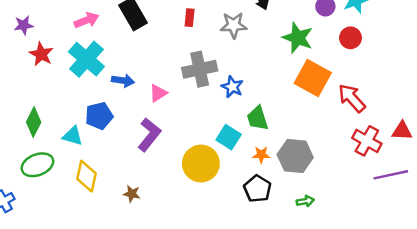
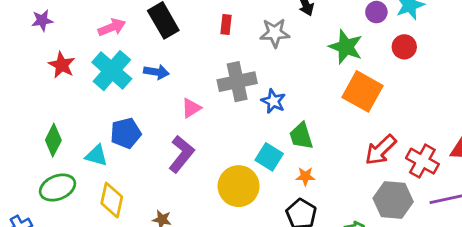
purple star: (24, 25) -> (42, 20), moved
blue arrow: (123, 81) -> (156, 72), moved
red arrow: (352, 98) -> (381, 150), moved, turned -92
gray hexagon: (295, 156) -> (393, 200), moved

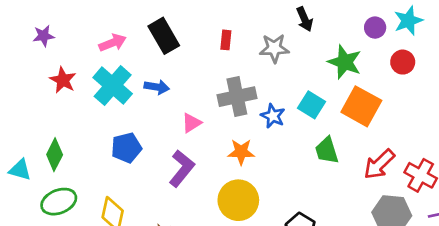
green trapezoid: (301, 136) -> (327, 150), moved
cyan triangle: (96, 155) -> (20, 170), moved
cyan square: (269, 157) -> (312, 105), moved
orange star: (305, 176) -> (241, 152), moved, size x1.4

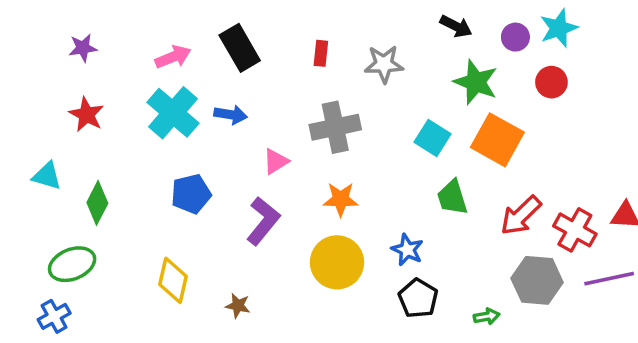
black arrow: (305, 19) -> (456, 26), moved, turned -40
red star: (63, 80) -> (86, 115), moved
blue star: (273, 116) -> (407, 250), moved
cyan triangle: (20, 170) -> (47, 176), moved
green ellipse: (59, 202) -> (72, 264), moved

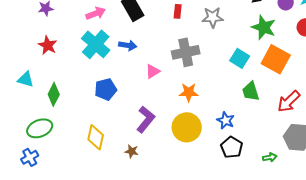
purple L-shape: (263, 221) -> (146, 119), moved

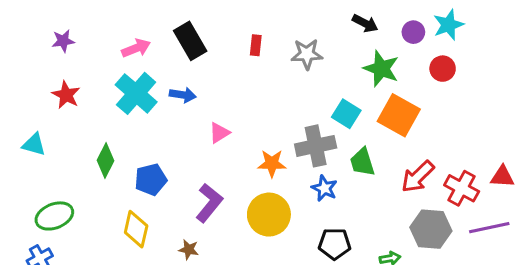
gray cross: (186, 52) -> (316, 146), moved
blue pentagon: (106, 89) -> (151, 180), moved
green diamond: (54, 94) -> (105, 161), moved
blue star: (226, 120) -> (324, 188), moved
black pentagon: (232, 147) -> (335, 244), turned -30

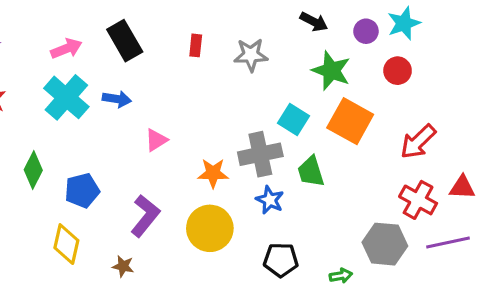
red arrow: (418, 177) -> (418, 142), moved

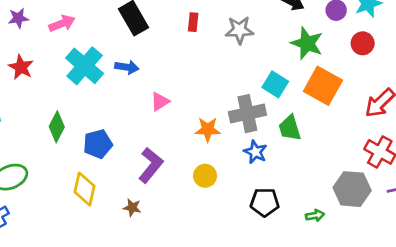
pink arrow: (66, 49) -> (62, 23), moved
yellow circle: (210, 228) -> (205, 176), size x0.6

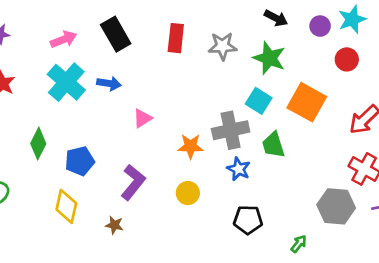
red rectangle: (193, 22) -> (176, 38), size x1.5
pink arrow: (62, 23) -> (64, 39), moved
green star: (307, 43) -> (269, 58), moved
green arrow: (315, 215) -> (299, 244), moved, turned -42

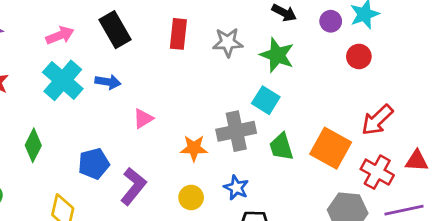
orange square: (307, 102) -> (331, 148), moved
blue pentagon: (80, 161) -> (94, 164), moved
blue star: (239, 169) -> (236, 188), moved

